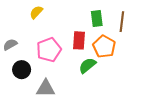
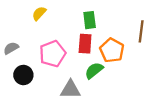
green rectangle: (97, 18) -> (90, 20), moved
brown line: (122, 22) -> (141, 31), moved
gray triangle: (46, 88) -> (70, 90), moved

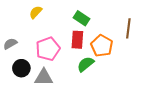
green rectangle: (90, 20) -> (81, 18), turned -49
gray triangle: (70, 90) -> (44, 77), moved

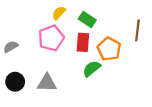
yellow semicircle: (36, 12) -> (59, 13), moved
pink pentagon: (48, 49) -> (51, 38), moved
black circle: (21, 68) -> (15, 82), moved

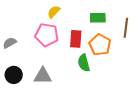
green rectangle: (87, 19) -> (98, 18), moved, turned -35
pink pentagon: (51, 38) -> (47, 35), turned 30
green semicircle: (92, 69) -> (84, 63), turned -66

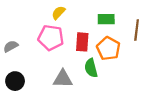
gray triangle: (43, 76) -> (63, 79), moved

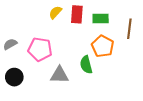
pink pentagon: (51, 38) -> (40, 49), moved
red rectangle: (82, 42) -> (77, 14), moved

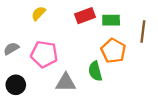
yellow semicircle: (55, 12) -> (38, 13), moved
red rectangle: (77, 14) -> (85, 16), turned 66

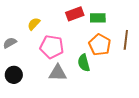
yellow semicircle: (38, 13) -> (34, 24), moved
brown line: (143, 32) -> (126, 40), moved
pink pentagon: (44, 54) -> (52, 47), moved

